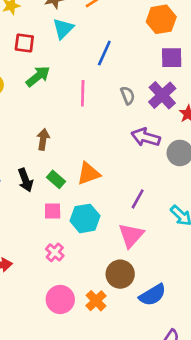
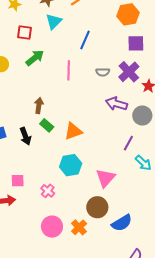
gray semicircle: (128, 95) -> (103, 72), turned 112
green rectangle: (56, 179) -> (47, 125), moved
purple line: (138, 199) -> (128, 143), moved
pink square: (53, 211) -> (18, 181), moved

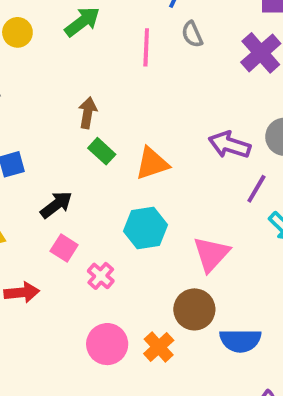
gray semicircle: (103, 72) -> (192, 34), moved, turned 64
purple arrow: (116, 104) -> (229, 145), moved
black arrow: (25, 136) -> (56, 205), moved, turned -108
pink square: (18, 181) -> (64, 248), moved, turned 32
blue semicircle: (122, 223) -> (240, 340), turned 30

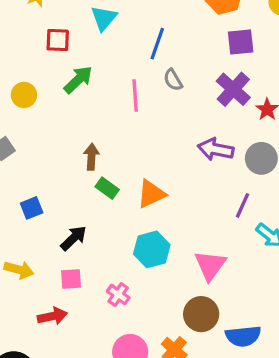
purple arrow: (229, 145) -> (216, 149), moved
pink square: (64, 248) -> (71, 279), moved, turned -30

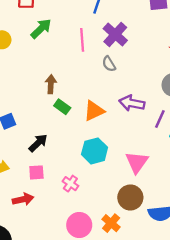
gray semicircle: (173, 80) -> (109, 64), moved
purple cross: (233, 89) -> (115, 35), moved
purple arrow: (216, 149) -> (132, 103), moved

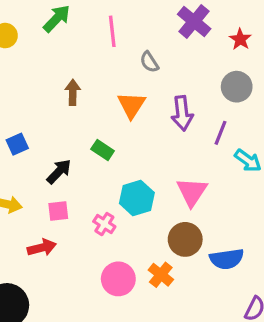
purple cross: (115, 35) -> (194, 21), moved
purple arrow: (132, 103) -> (182, 113), turned -105
green rectangle: (62, 107) -> (103, 150), moved
orange triangle: (94, 111) -> (131, 105), moved, turned -30
cyan hexagon: (95, 151) -> (137, 198), moved

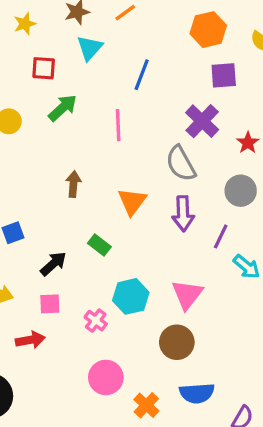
gray semicircle: (149, 62) -> (181, 164), moved, size x1.6
blue semicircle: (227, 259) -> (197, 393), moved
orange cross: (161, 275) -> (146, 405), moved

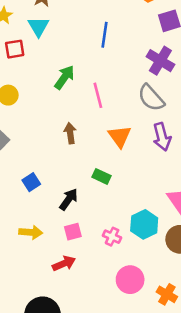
cyan triangle: (90, 48) -> (38, 27), moved
red square: (44, 68) -> (15, 49), moved
green arrow: (63, 108) -> (64, 77), moved
pink line: (118, 125) -> (98, 95), moved
cyan hexagon: (131, 296) -> (144, 224), moved

